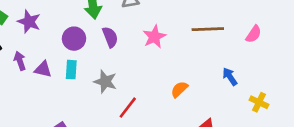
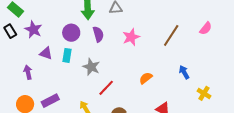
purple star: (29, 22) -> (33, 30), moved
brown line: (208, 29) -> (171, 35), turned -60
pink semicircle: (254, 34) -> (206, 28), moved
purple arrow: (20, 61) -> (28, 72), moved

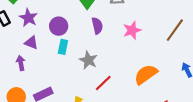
purple circle: (71, 33) -> (59, 26), moved
purple triangle: (46, 53) -> (31, 43), moved
orange semicircle: (146, 78) -> (146, 74), size x1.6

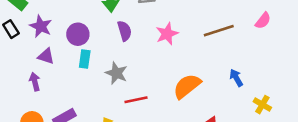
brown line: (175, 30) -> (219, 31), turned 40
red line: (103, 83) -> (136, 100), turned 36

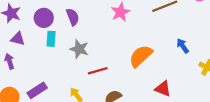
purple semicircle: (124, 31) -> (73, 17), moved

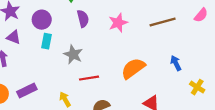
purple semicircle: (73, 17) -> (83, 19), moved

